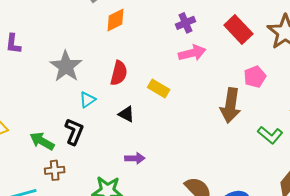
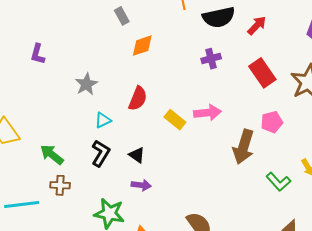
pink arrow: (192, 53) -> (207, 113), moved
gray star: (66, 66) -> (86, 84), size x0.7
black triangle: (126, 114) -> (137, 155), moved
black L-shape: (74, 132) -> (101, 153), moved

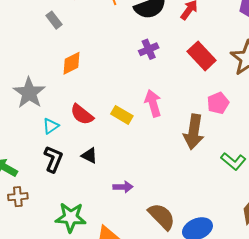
orange diamond: (142, 46) -> (72, 63), moved
gray star: (86, 84) -> (29, 93), size x1.4
red semicircle: (138, 98) -> (82, 114), moved, turned 115
pink arrow: (207, 113) -> (153, 103), turned -92
purple arrow: (141, 185) -> (123, 187), moved

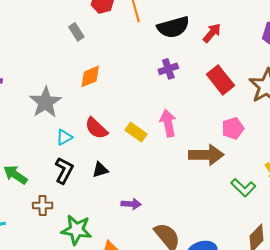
brown arrow: (194, 132) -> (206, 155), turned -104
black triangle: (89, 156) -> (100, 170), turned -48
brown cross: (18, 197) -> (43, 205), moved

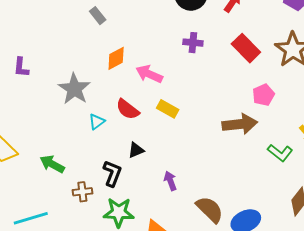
purple cross: (168, 69) -> (193, 43), turned 30
pink arrow: (168, 123) -> (149, 74), moved, turned -48
black L-shape: (64, 170) -> (112, 173), moved
purple arrow: (131, 204) -> (170, 181), turned -108

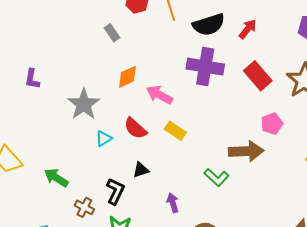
purple cross: (193, 43) -> (205, 67), size x1.8
green L-shape: (280, 153) -> (216, 177), moved
brown cross: (82, 192) -> (84, 207), turned 30

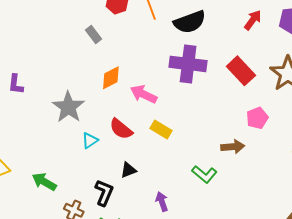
red arrow: (248, 29) -> (253, 20), moved
brown arrow: (246, 151) -> (233, 147), size x0.7

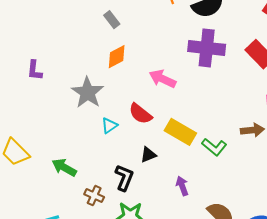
orange diamond: (111, 78) -> (117, 57), moved
yellow rectangle: (161, 130) -> (180, 132), moved, size x1.4
green L-shape: (204, 174) -> (214, 147), moved

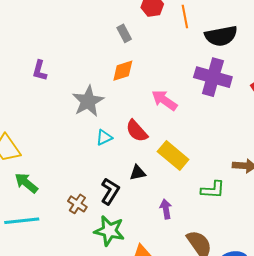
green L-shape: (214, 147) -> (213, 190), moved, turned -45
green arrow: (64, 167) -> (26, 183), moved

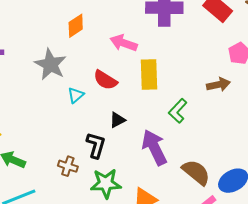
yellow rectangle: (173, 155) -> (149, 75), moved, turned 64
green L-shape: (213, 190) -> (178, 111), moved, turned 145
purple arrow: (166, 209) -> (154, 147), size x1.8

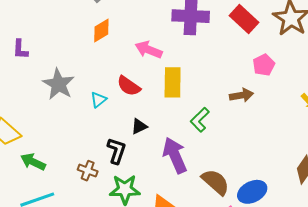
gray star: (50, 64) -> (58, 84), moved

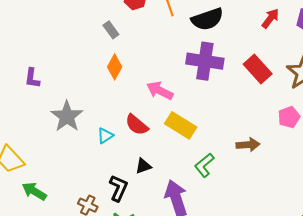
orange diamond: (101, 30) -> (115, 67), turned -35
pink pentagon: (264, 65) -> (289, 117), moved
yellow rectangle: (173, 82) -> (181, 125), turned -64

